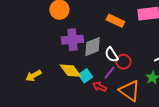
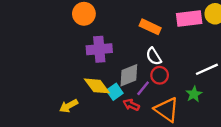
gray diamond: (92, 47) -> (129, 75), moved
white semicircle: (111, 55) -> (154, 56), moved
yellow arrow: (33, 76) -> (69, 106), moved

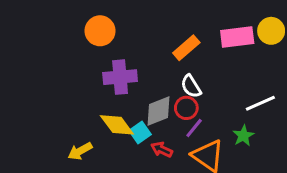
orange rectangle: (150, 27) -> (186, 48), turned -66
red circle: (160, 75) -> (186, 108), moved
purple line: (143, 88) -> (194, 128), moved

